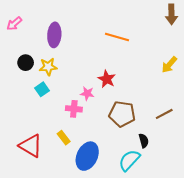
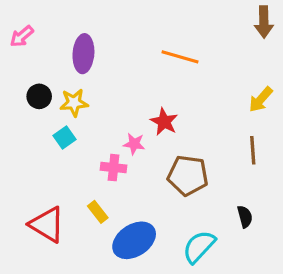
brown line: (164, 114) -> (253, 150), moved, turned -66
black semicircle: (144, 141) -> (245, 217), moved
blue ellipse: (87, 156) -> (134, 240), turned 32

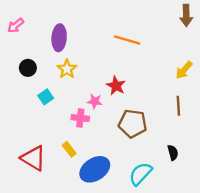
yellow star: (74, 103) -> (67, 69), moved, turned -30

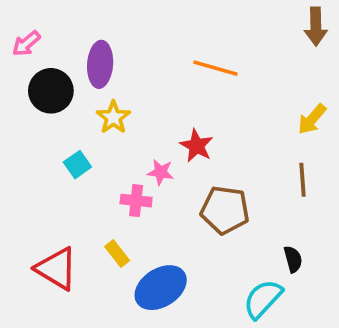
black circle: (28, 68) -> (51, 91), moved, size x1.5
cyan semicircle: (140, 174) -> (263, 299), moved

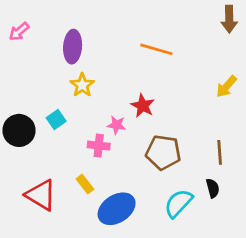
black circle: (51, 91) -> (19, 130), moved
brown line: (303, 180) -> (220, 152), moved
cyan semicircle: (263, 299) -> (178, 203), moved

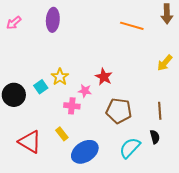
purple ellipse: (73, 47) -> (53, 20), moved
orange line: (156, 49) -> (132, 26), moved
yellow star: (82, 85) -> (60, 77), moved

